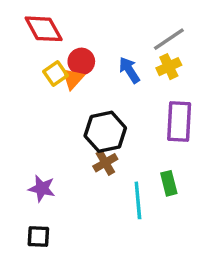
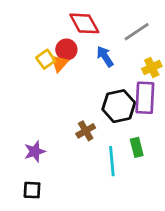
red diamond: (44, 29) -> (84, 23), moved
yellow cross: (169, 67) -> (152, 67), moved
black hexagon: (105, 132) -> (119, 106), moved
purple star: (42, 188) -> (35, 151), turned -30

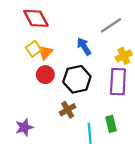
red diamond: (84, 23) -> (36, 18), moved
red circle: (66, 50) -> (45, 75), moved
black hexagon: (119, 106) -> (77, 79), moved

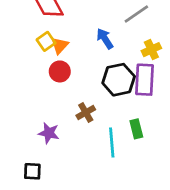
black hexagon: (77, 79) -> (119, 80), moved
purple star: (24, 127) -> (49, 133), moved, turned 30

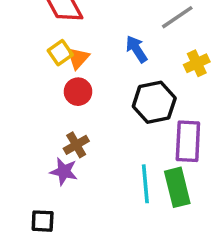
purple rectangle: (145, 80) -> (188, 141), moved
brown cross: (86, 113) -> (76, 145), moved
green rectangle: (136, 129) -> (177, 187), moved, size x1.5

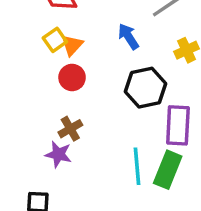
green rectangle: (177, 187) -> (168, 170), turned 36

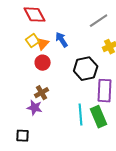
blue arrow: (128, 36) -> (62, 40), moved
green rectangle: (168, 170) -> (99, 117), turned -45

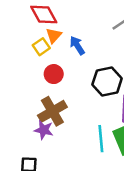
orange triangle: (43, 44) -> (54, 36), moved
brown cross: (42, 93) -> (52, 111), size x1.6

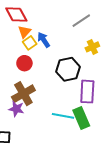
yellow square: (41, 47) -> (30, 43), moved
cyan line: (101, 139) -> (63, 116), turned -75

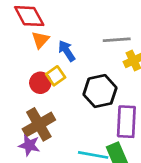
gray line: (81, 21) -> (117, 40), moved, turned 30
yellow square: (30, 43) -> (56, 76), moved

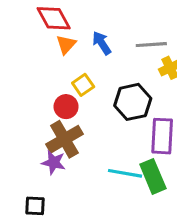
blue arrow: (67, 51) -> (102, 43), moved
red circle: (40, 83) -> (66, 107), moved

